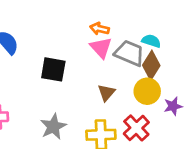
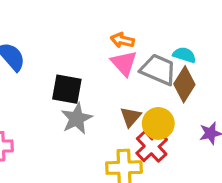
yellow circle: (147, 91) -> (158, 123), moved
gray star: (53, 127) -> (77, 119), moved
red cross: (136, 128) -> (152, 146), moved

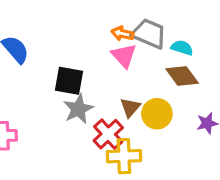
gray trapezoid: (158, 70) -> (149, 34), moved
brown diamond: (184, 84) -> (182, 76), turned -68
red cross: (152, 146) -> (108, 134), moved

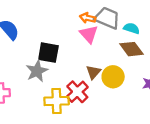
gray star: (78, 109) -> (37, 71), moved
yellow cross: (124, 156) -> (57, 101), moved

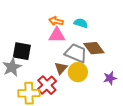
gray trapezoid: (107, 18) -> (76, 53), moved
cyan semicircle: (131, 28) -> (81, 23), moved
pink triangle: (89, 34) -> (57, 35), turned -48

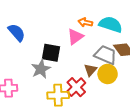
cyan semicircle: (81, 23) -> (111, 24), size x1.6
pink triangle: (57, 35) -> (75, 37), moved, turned -36

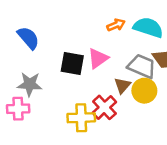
orange arrow: (85, 22) -> (116, 25), turned 144
pink triangle: (75, 37) -> (98, 58), moved
gray star: (41, 69) -> (30, 84), moved, turned 30

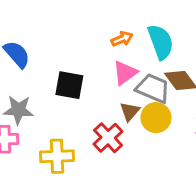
cyan semicircle: (148, 27) -> (161, 42), turned 52
pink triangle: (98, 58) -> (125, 73), moved
yellow cross: (81, 118) -> (57, 156), moved

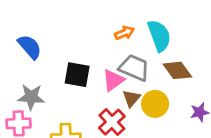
pink triangle: (125, 73) -> (113, 80), moved
gray trapezoid: (153, 88) -> (134, 68), moved

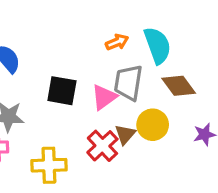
gray trapezoid: (134, 68) -> (128, 83), turned -104
brown triangle: (131, 98) -> (125, 134), moved

